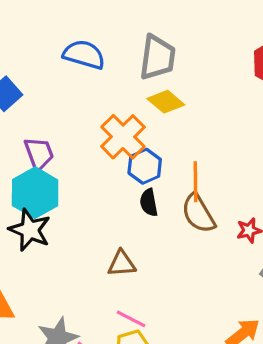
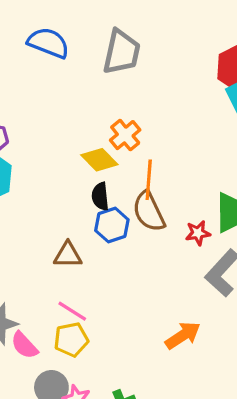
yellow diamond: (166, 102) -> (99, 160), moved
orange cross: (123, 137) -> (125, 135), moved, size x0.7
blue hexagon: (145, 166) -> (112, 225), moved

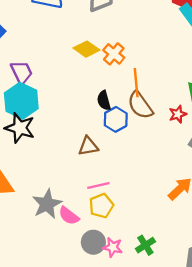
yellow diamond: (99, 160) -> (86, 49), moved
pink line: (72, 311) -> (98, 186), turned -35

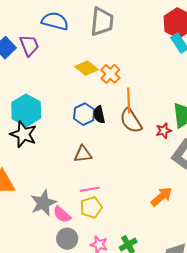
purple trapezoid: (22, 72) -> (29, 45), moved
blue hexagon: (116, 119) -> (84, 114), moved
gray circle: (93, 242) -> (67, 239), moved

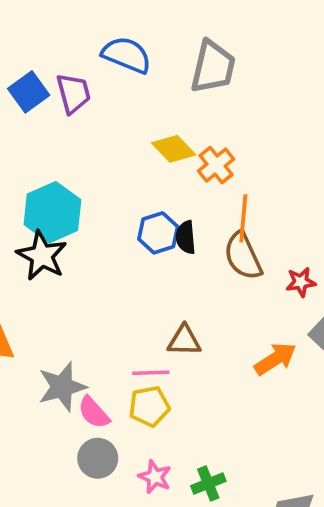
brown triangle: (83, 154) -> (184, 340), moved
orange arrow: (162, 197) -> (275, 359), moved

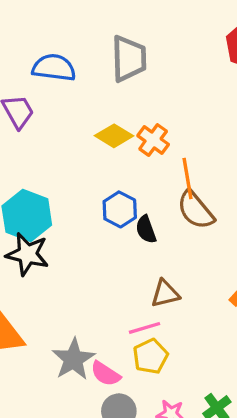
black semicircle: (186, 237) -> (146, 229), moved

